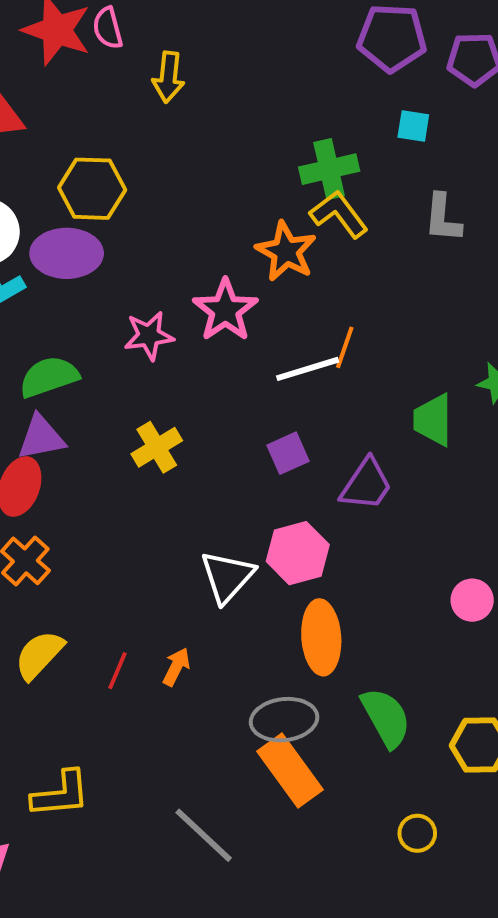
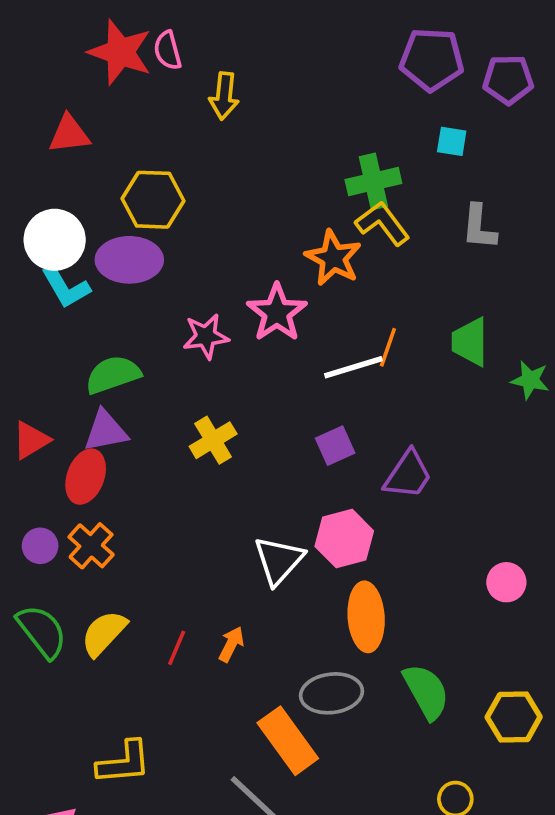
green trapezoid: (433, 420) -> (470, 342), moved
orange rectangle: (290, 771) -> (288, 741), moved

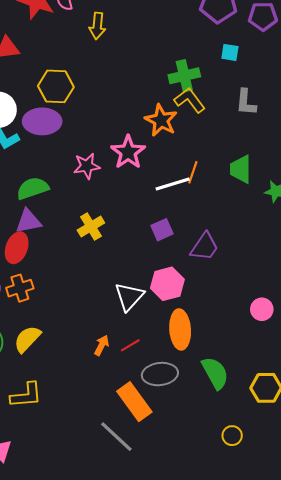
orange cross: (91, 546) -> (20, 288), turned 30
red line: (177, 648) -> (130, 345), moved, turned 36
yellow L-shape: (124, 763) -> (26, 395), moved

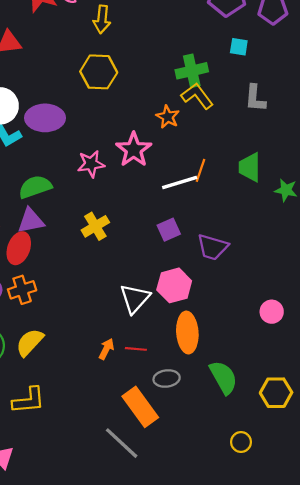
yellow hexagon: (56, 86) -> (99, 72), moved
orange star: (161, 120) -> (168, 117), size x0.7
purple trapezoid: (205, 247) -> (213, 247), turned 72
red line: (130, 345) -> (136, 349), turned 36
gray ellipse: (160, 374) -> (167, 378), size x0.7

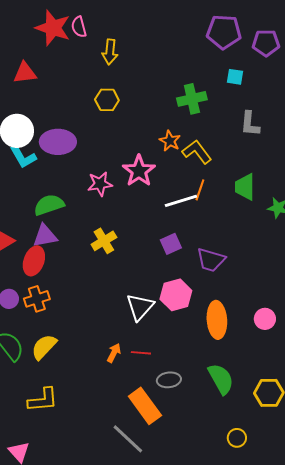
yellow hexagon: (99, 72) -> (107, 100), size x0.7
yellow L-shape: (197, 96) -> (197, 152), moved
orange ellipse: (187, 333) -> (217, 320), moved

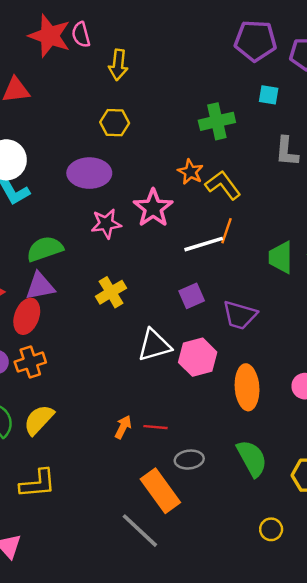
purple ellipse: (58, 142) -> (89, 173), moved
green trapezoid: (245, 187) -> (281, 257), moved
white triangle: (140, 307) -> (154, 345), moved, turned 32

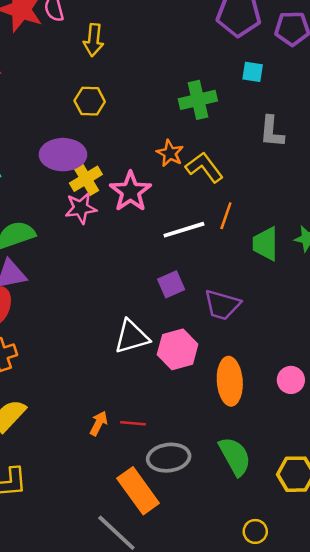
orange line: (227, 231) -> (226, 216), moved
yellow cross: (111, 292) -> (86, 179), moved
gray ellipse: (189, 460) -> (169, 458), size x1.4

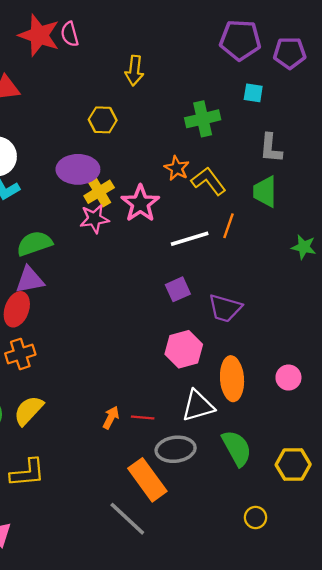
yellow arrow: (94, 40) -> (134, 71), moved
green trapezoid: (265, 244) -> (265, 192), moved
white triangle: (132, 337) -> (198, 406), moved

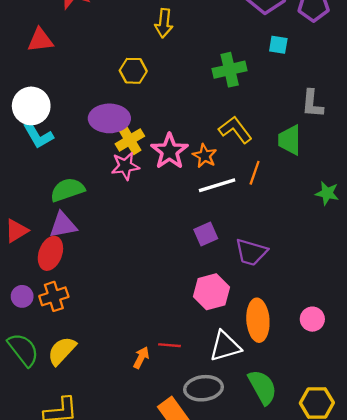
gray L-shape: (271, 148) -> (312, 104), moved
orange star: (177, 168) -> (205, 156), moved
red line: (143, 418) -> (169, 345), moved

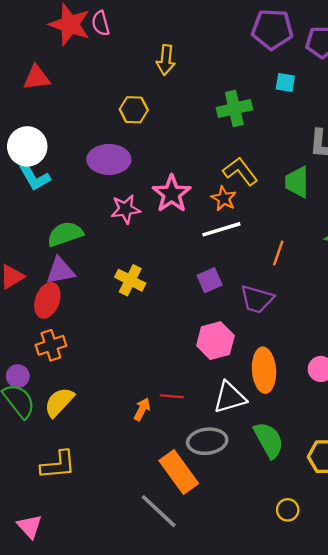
yellow cross: (130, 140) -> (130, 280), moved, turned -32
orange star: (205, 156) -> (224, 199), moved
orange line: (255, 173) -> (278, 253), moved
purple circle: (22, 296) -> (18, 376), moved

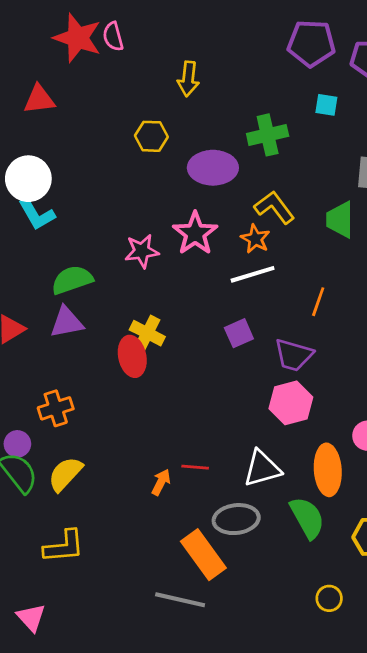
purple ellipse: (109, 159) -> (213, 168), moved
red ellipse: (47, 300) -> (132, 356), moved, turned -32
pink hexagon: (215, 341) -> (291, 403), moved
orange ellipse: (264, 370) -> (328, 470), moved
gray line: (159, 511) -> (180, 600), turned -30

